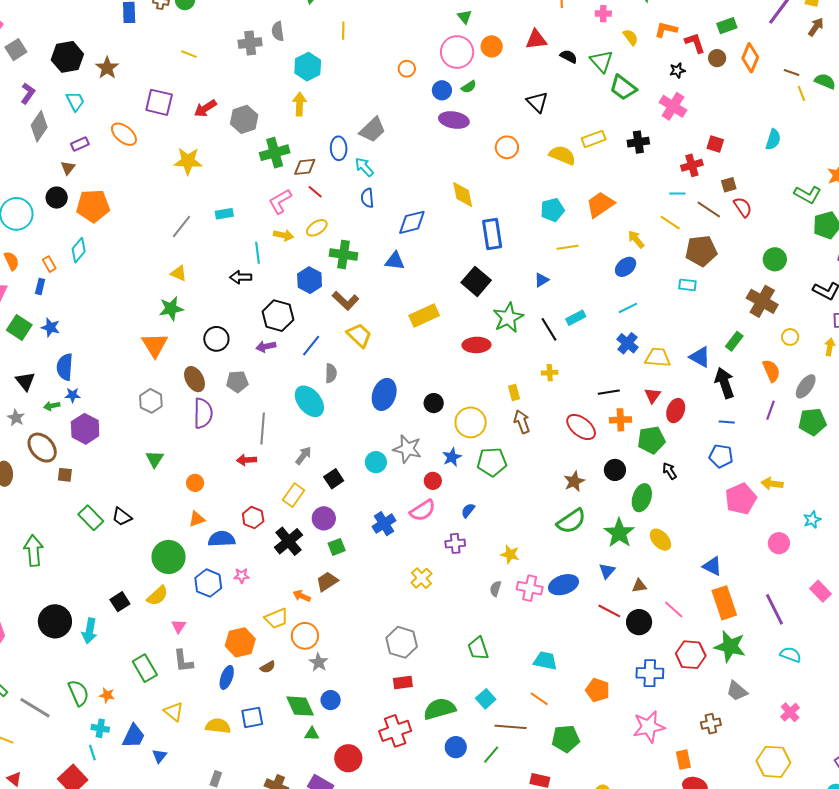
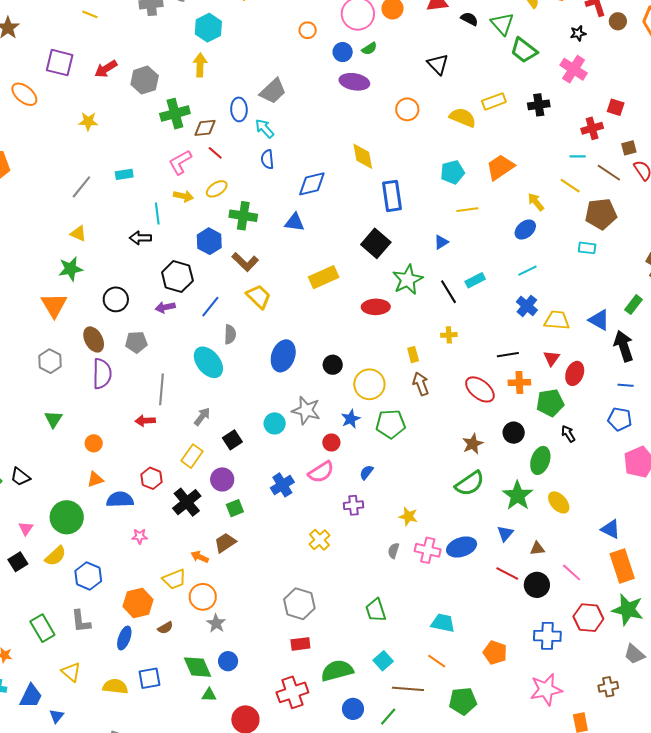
yellow star: (188, 161) -> (88, 121), size x0.7
blue hexagon: (208, 583) -> (88, 576), moved
pink triangle: (179, 626) -> (26, 528), moved

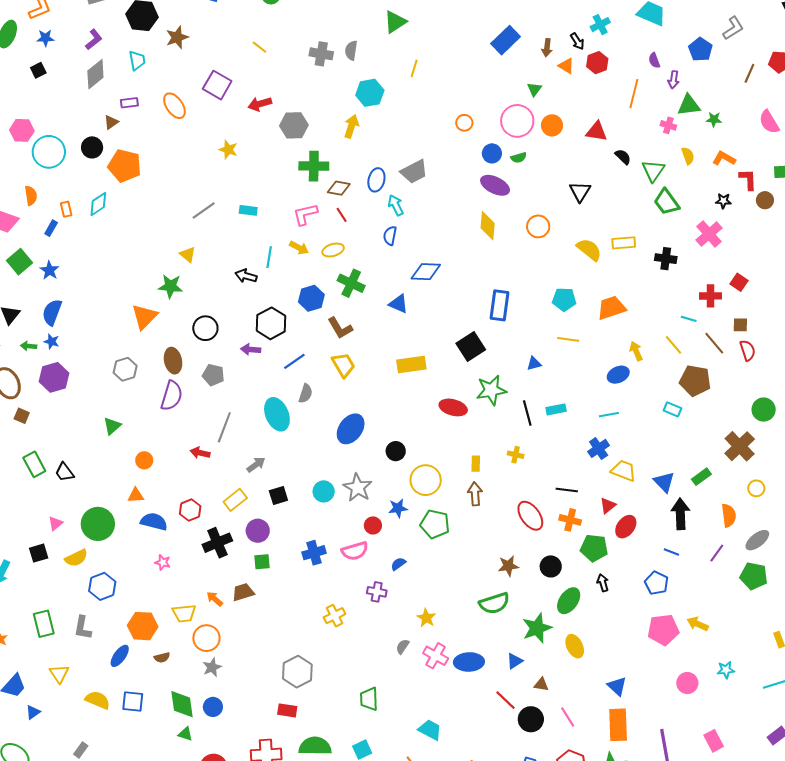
yellow diamond: (363, 156) -> (488, 226), moved

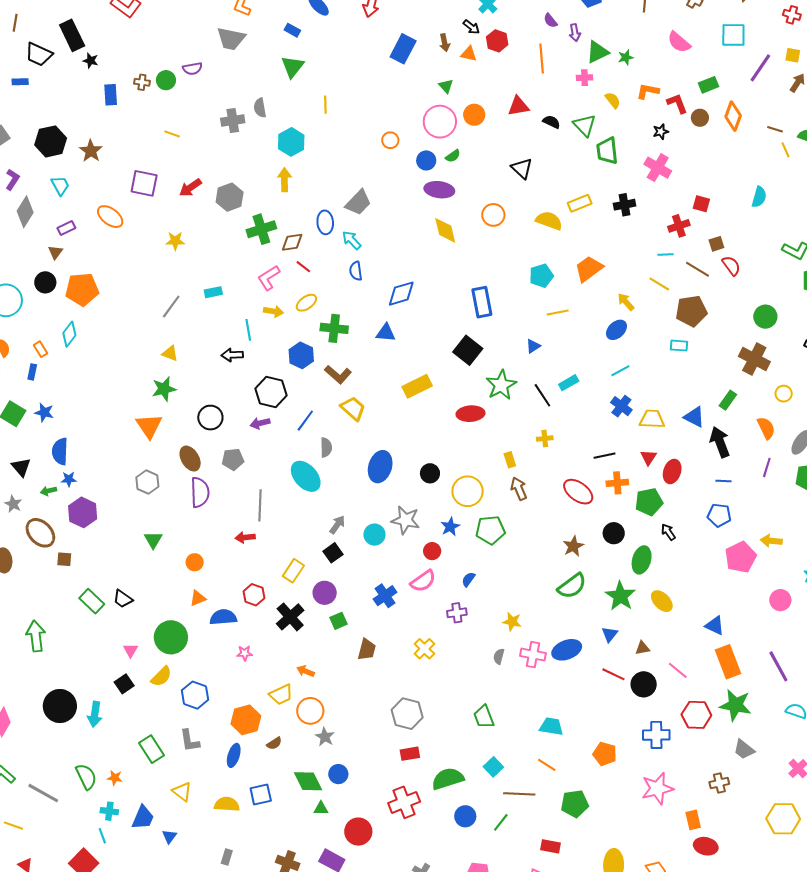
green trapezoid: (667, 202) -> (607, 151), turned 48
gray arrow: (256, 465) -> (337, 525), moved
brown trapezoid: (243, 592) -> (367, 649), moved, turned 140

